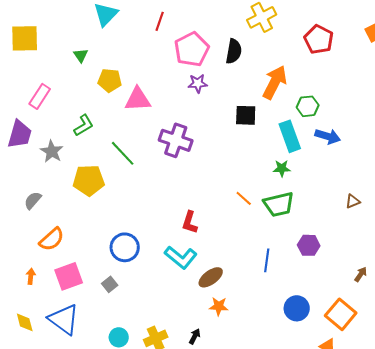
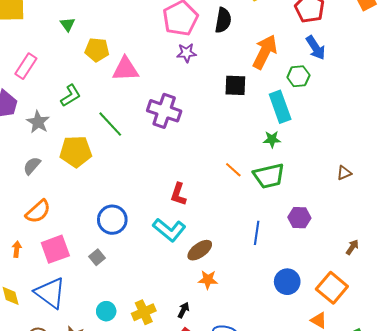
blue arrow: (328, 136) -> (316, 48), moved, turned 40
gray semicircle: (33, 200) -> (32, 166), moved

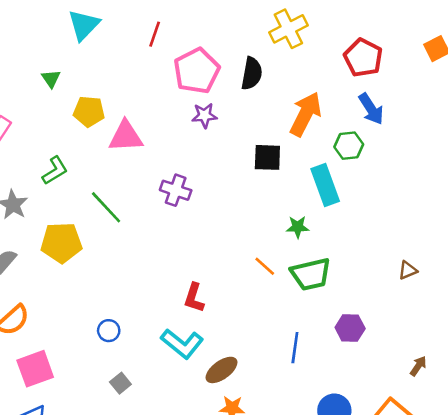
purple cross: (164, 111) -> (176, 190), size x0.7
green star: (272, 139) -> (298, 227), moved
blue circle: (112, 220) -> (109, 331), size x0.6
gray square: (97, 257) -> (120, 383), moved

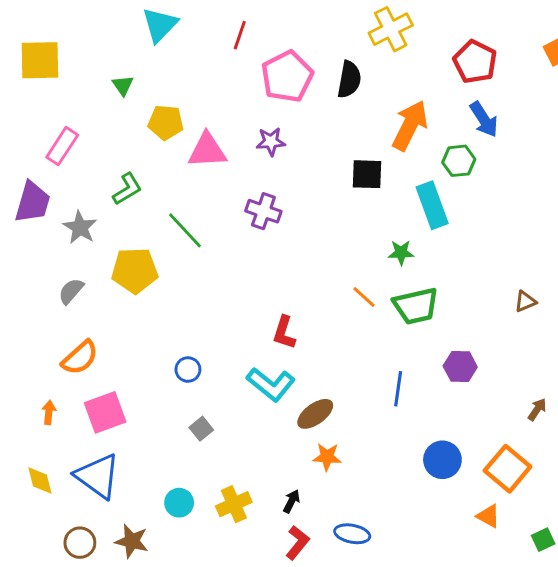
purple star: (204, 115) -> (271, 142), moved

